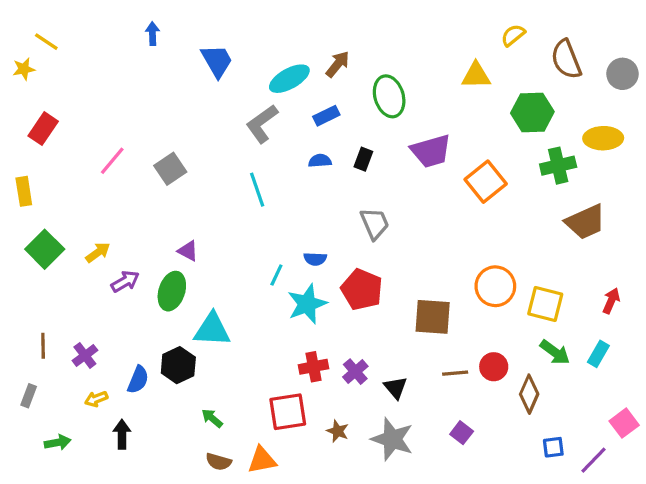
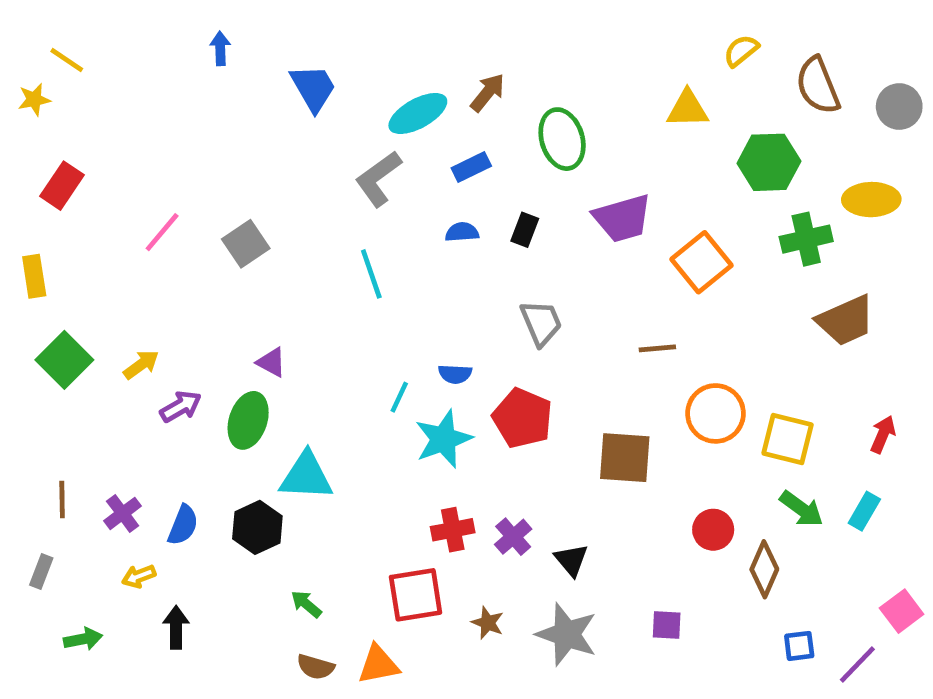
brown line: (455, 373) -> (657, 348), moved
blue semicircle: (138, 380) -> (183, 525), moved
purple square: (462, 433) -> (667, 625), turned -35

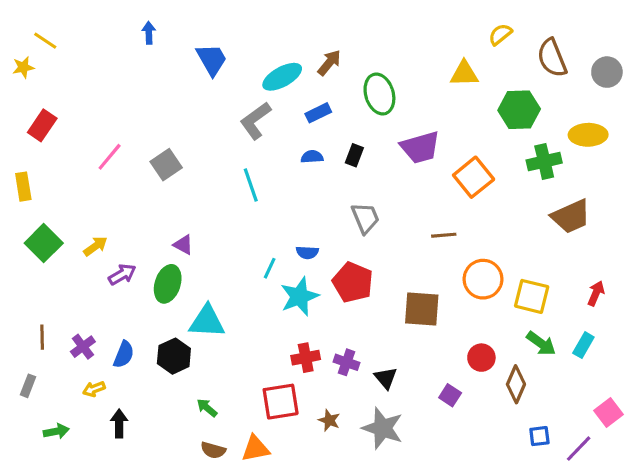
purple cross: (513, 537) -> (347, 362), turned -30
purple square: (667, 625) -> (450, 395), moved, turned 30

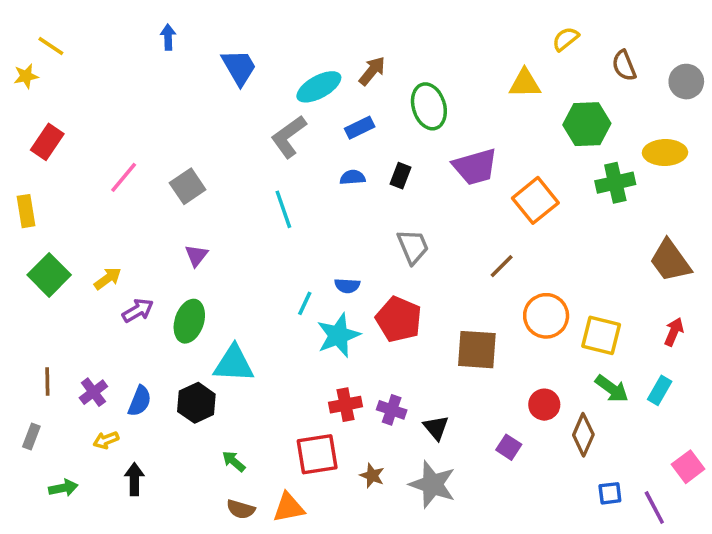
brown semicircle: (552, 58) -> (624, 66), size x0.7
brown trapezoid: (571, 216) -> (670, 261), moved, turned 78
brown line: (444, 235) -> (502, 266), turned -40
purple triangle: (183, 245) -> (196, 255), moved, turned 40
purple line: (579, 449) -> (654, 507), turned -72

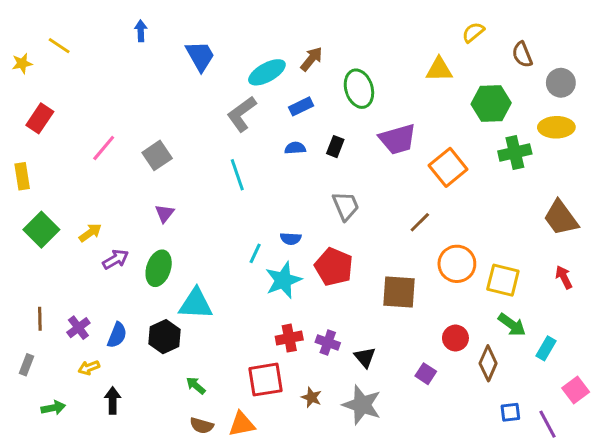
yellow line: (51, 46) -> (59, 46), moved
gray circle: (686, 82) -> (561, 83), moved
red arrow: (674, 332) -> (564, 277), turned -50
cyan rectangle: (660, 390) -> (546, 348), moved

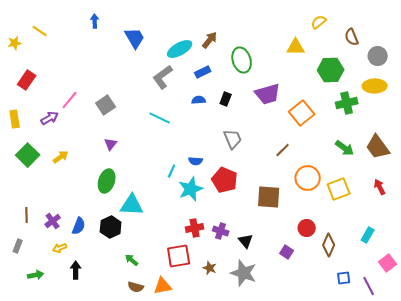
cyan line: (237, 175) -> (160, 118), turned -45
purple arrow: (116, 259) -> (50, 118), moved
yellow square: (503, 280) -> (339, 189), turned -35
green arrow: (512, 325) -> (345, 148), moved

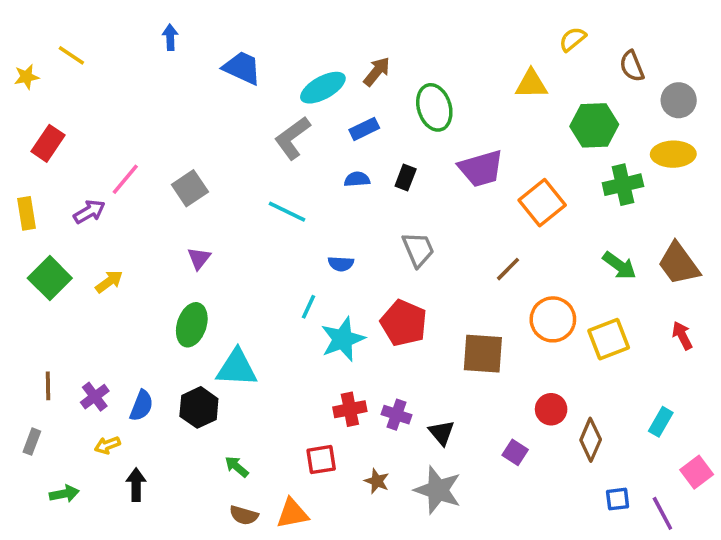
blue trapezoid: (135, 38) -> (242, 68), turned -35
blue semicircle: (196, 161) -> (341, 264), moved
red square: (179, 256) -> (321, 460), size x0.7

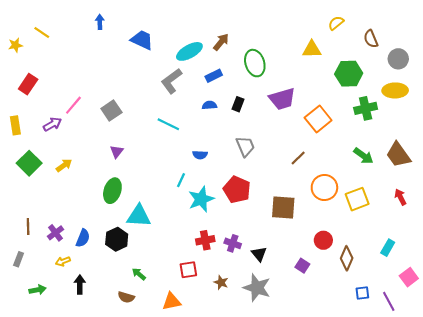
brown semicircle: (244, 515) -> (126, 297), moved

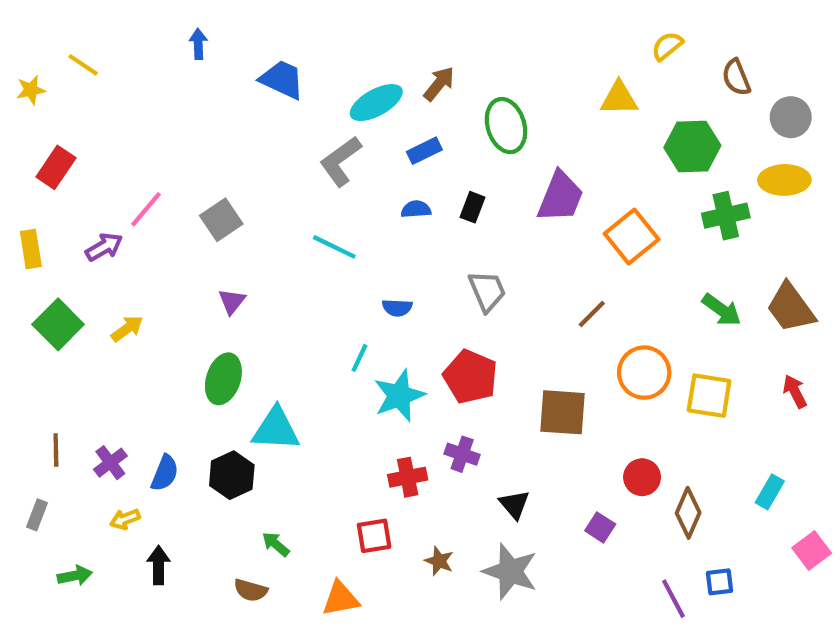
purple trapezoid: (282, 99) -> (560, 197), turned -52
yellow square: (357, 199) -> (709, 396), turned 30
purple cross: (233, 243) -> (462, 454), moved
purple line: (389, 301) -> (673, 599), moved

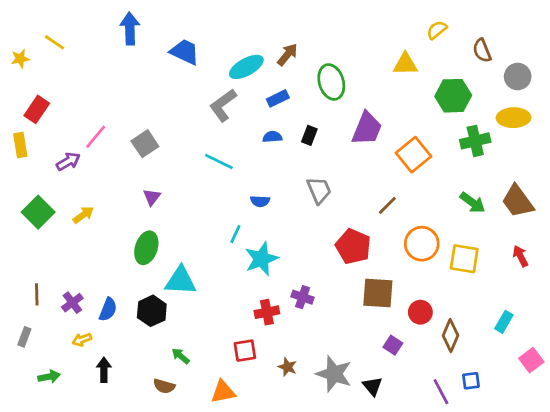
blue arrow: (198, 44) -> (130, 29), size x1.6
yellow rectangle: (31, 249) -> (20, 145), moved
red pentagon: (470, 377) -> (353, 246), moved
brown square: (563, 412) -> (378, 293), moved
black triangle: (514, 504) -> (372, 386), moved

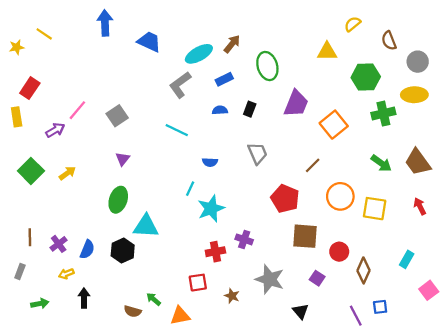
green arrow: (181, 356) -> (154, 299), moved
gray star: (334, 374) -> (270, 279), moved

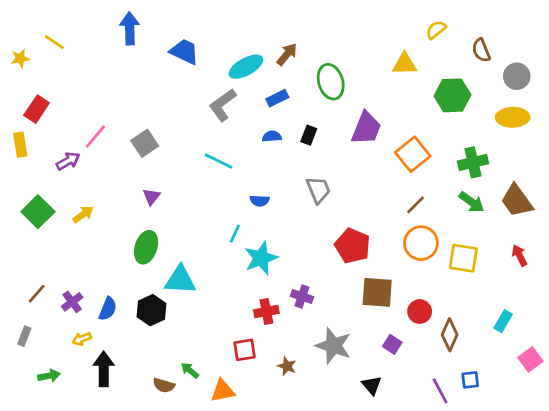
green cross: (383, 114) -> (473, 162), moved
brown line: (313, 165) -> (415, 205), moved
brown line: (30, 237) -> (37, 294), turned 42
black arrow: (84, 298) -> (104, 369), size x1.4

